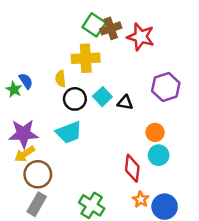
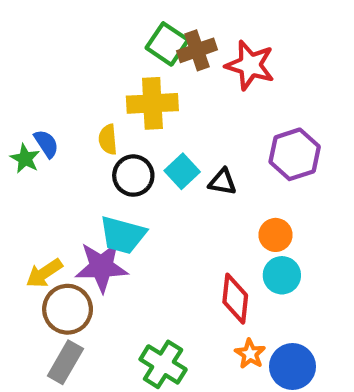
cyan trapezoid: (69, 132) -> (123, 235), turned 36
purple star: (23, 134) -> (101, 267), moved

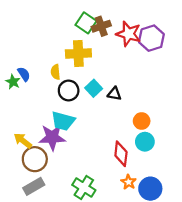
purple hexagon: (295, 154) -> (151, 38), moved
yellow arrow: (44, 273) -> (23, 141), turned 72
gray rectangle: (65, 362) -> (34, 186), turned 30

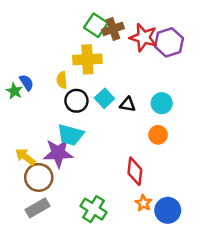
cyan circle: (145, 142) -> (162, 103), moved

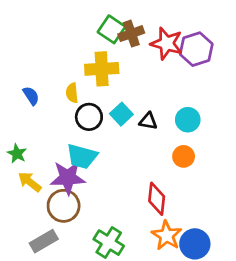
green star: (14, 91) -> (17, 154), moved
brown circle: (39, 177) -> (64, 206), moved
orange star: (143, 203) -> (167, 235), size x1.5

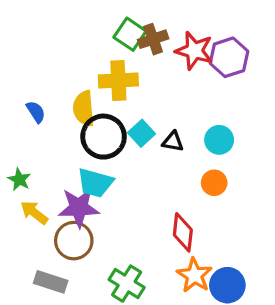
yellow semicircle: (72, 93) -> (84, 108), size x1.5
black circle: (89, 117) -> (104, 137), size x1.4
gray rectangle: (44, 241) -> (51, 282), turned 48

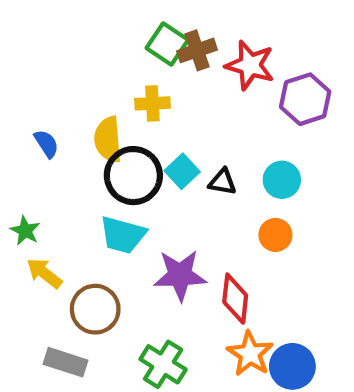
purple hexagon: (229, 57) -> (305, 99), moved
yellow cross: (118, 80) -> (152, 103), size x0.7
purple star: (79, 208) -> (180, 275), moved

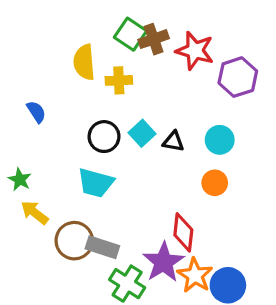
yellow semicircle: (108, 139) -> (84, 62), moved
black circle: (133, 176) -> (104, 137), size x0.7
purple star: (180, 275) -> (163, 262), moved, turned -30
gray rectangle: (65, 362) -> (102, 247), moved

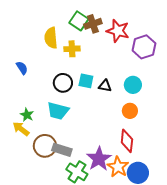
cyan square: (142, 133) -> (86, 81), turned -35
green star: (20, 180) -> (27, 115), moved
red diamond: (183, 232) -> (127, 141), moved

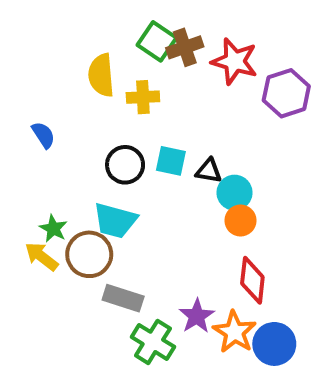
cyan circle: (133, 85) -> (235, 193), moved
orange circle: (130, 111) -> (240, 221), moved
brown circle: (45, 146) -> (89, 254), moved
purple star: (99, 159) -> (197, 316), size x0.7

